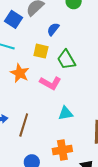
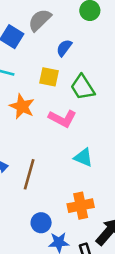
cyan triangle: (66, 113) -> (83, 157), turned 35

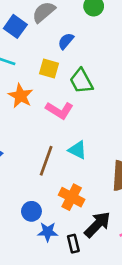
brown line: (29, 174) -> (46, 161), moved
orange cross: (81, 206) -> (72, 197), turned 35

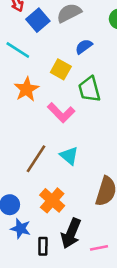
black arrow: (97, 225) -> (71, 233), turned 144

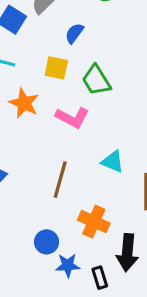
cyan triangle: (69, 156) -> (113, 162), moved

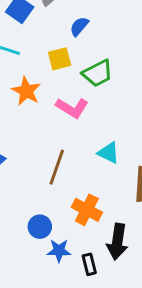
yellow square: (56, 68) -> (60, 59), turned -30
green trapezoid: (96, 80) -> (98, 73), turned -88

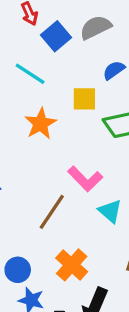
pink L-shape: (72, 108) -> (85, 179), moved

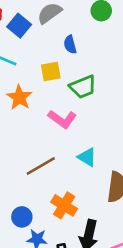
blue semicircle: (114, 70) -> (70, 45), turned -60
pink L-shape: (85, 179) -> (62, 119), moved
brown line: (52, 212) -> (41, 166), turned 36

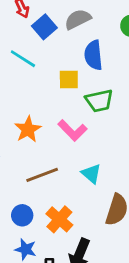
blue semicircle: (70, 45) -> (93, 55), size x1.5
orange star: (19, 97) -> (28, 129), moved
blue circle: (22, 217) -> (22, 215), moved

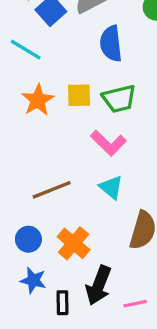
yellow square: (69, 79) -> (79, 95), moved
orange star: (28, 129) -> (38, 100), moved
pink L-shape: (73, 130) -> (108, 143), moved

